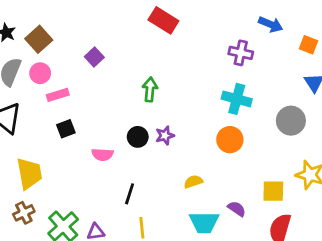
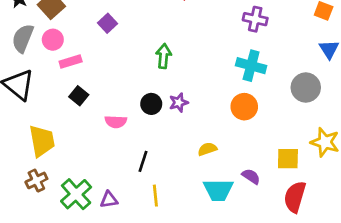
black square: (66, 129) -> (79, 96), turned -30

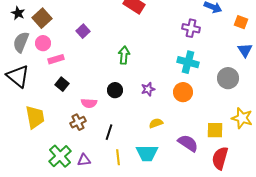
purple star: (179, 103) -> (148, 89), moved
purple semicircle: (251, 176) -> (188, 143), size x1.5
brown cross: (36, 180) -> (78, 122), moved
cyan trapezoid: (218, 190) -> (147, 153), moved

